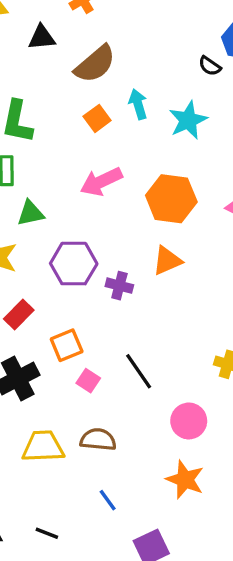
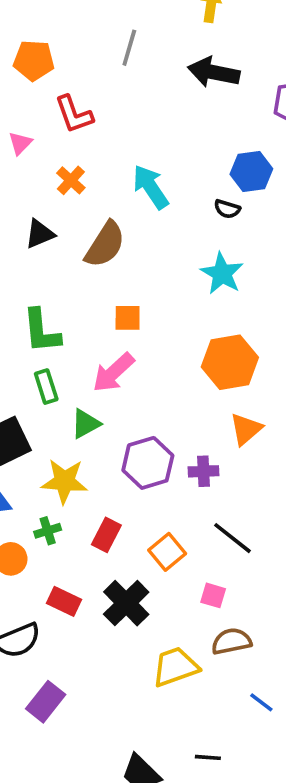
cyan arrow: (138, 104) -> (151, 187), moved, size x1.4
orange square: (97, 118) -> (128, 318), moved, turned -36
pink arrow: (101, 182) -> (113, 373), moved
black line: (139, 371) -> (232, 538), moved
pink square: (88, 381) -> (213, 595), moved

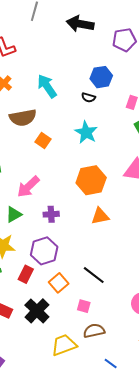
brown semicircle: (105, 245) -> (23, 118), turned 48
orange square: (128, 318) -> (43, 141), moved, turned 35
orange triangle: (246, 429) -> (100, 216), turned 30
purple hexagon: (148, 463) -> (44, 251), moved
purple cross: (203, 471) -> (51, 214), moved

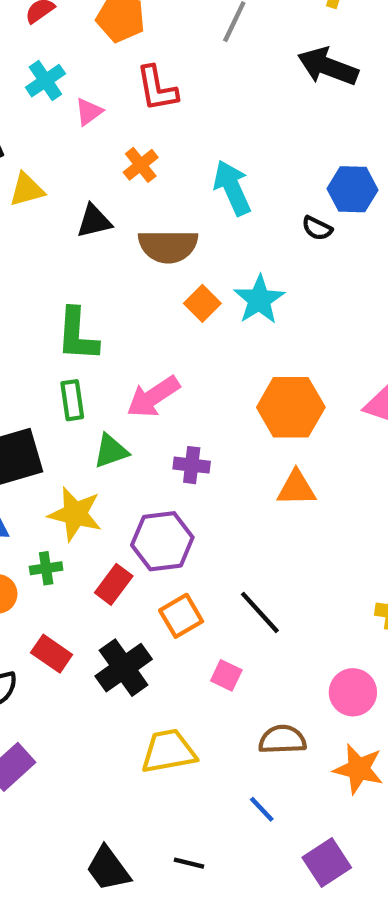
cyan star: (86, 132) -> (259, 300), moved
brown semicircle: (94, 331) -> (282, 740), moved

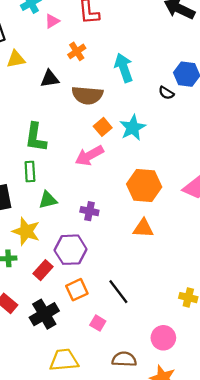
pink arrow: (153, 397) -> (89, 156), moved

